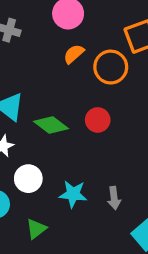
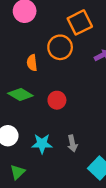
orange semicircle: (74, 54) -> (32, 63), moved, turned -49
red circle: (98, 120) -> (57, 100), moved

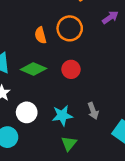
orange circle: (60, 47) -> (70, 28), moved
green triangle: (17, 172) -> (69, 144), moved

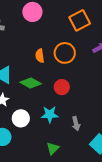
cyan star: (62, 115) -> (50, 114), moved

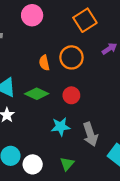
white circle: (21, 118) -> (33, 164), moved
gray arrow: (76, 124) -> (90, 134), size x1.5

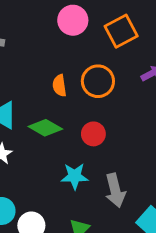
pink circle: (32, 15) -> (73, 20), moved

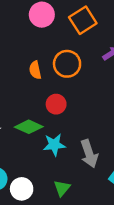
green diamond: (45, 128) -> (29, 127), moved
red circle: (93, 134) -> (56, 104), moved

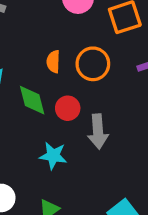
green diamond: (29, 127) -> (32, 100), moved, turned 36
gray arrow: (89, 154) -> (98, 131), moved

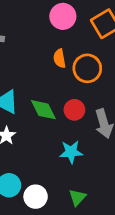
orange semicircle: (53, 62) -> (60, 58), moved

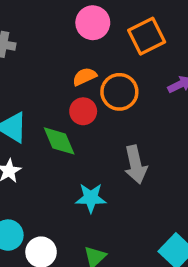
orange semicircle: (60, 58) -> (85, 77), turned 72
red circle: (74, 110) -> (83, 111), moved

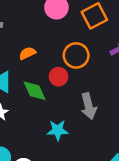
orange semicircle: (85, 77) -> (27, 53), moved
red circle: (83, 111) -> (58, 77), moved

